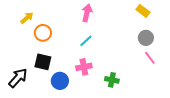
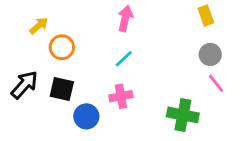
yellow rectangle: (143, 11) -> (206, 16), turned 32
black arrow: (18, 78) -> (24, 85), moved
green cross: (112, 80) -> (183, 115), moved, size x1.5

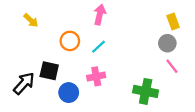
yellow rectangle: (206, 16) -> (173, 21), moved
yellow arrow: (39, 26) -> (31, 20), turned 84
orange circle: (62, 47) -> (70, 41), moved
black arrow: (24, 85) -> (24, 83), moved

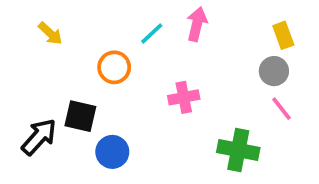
pink arrow: (100, 15) -> (197, 24), moved
cyan line: (99, 47) -> (152, 33), moved
pink cross: (96, 76) -> (184, 97), moved

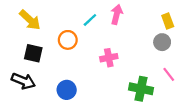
yellow arrow: (50, 33) -> (30, 20), size x1.5
pink line: (281, 109) -> (169, 74), moved
black square: (80, 116) -> (33, 53), moved
black arrow: (39, 137) -> (23, 81), turned 70

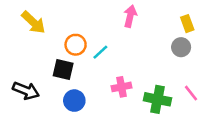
cyan line: (90, 20) -> (100, 52), moved
black square: (33, 53) -> (63, 70), moved
pink cross: (109, 58) -> (122, 87), moved
pink line: (169, 74) -> (191, 93), moved

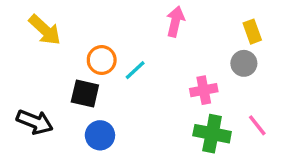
pink cross: (122, 87) -> (204, 90), moved

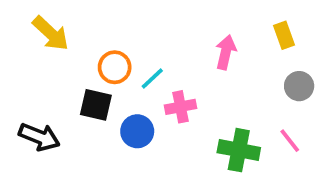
pink arrow: (175, 22) -> (226, 52), moved
gray circle: (244, 63) -> (299, 86), moved
pink cross: (204, 90) -> (180, 107), moved
blue circle: (100, 135) -> (137, 131), moved

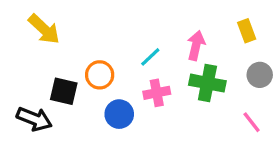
orange circle: (115, 67) -> (100, 75), moved
cyan line: (152, 79) -> (150, 57), moved
black square: (96, 105) -> (64, 91), moved
green cross: (239, 150) -> (207, 83), moved

